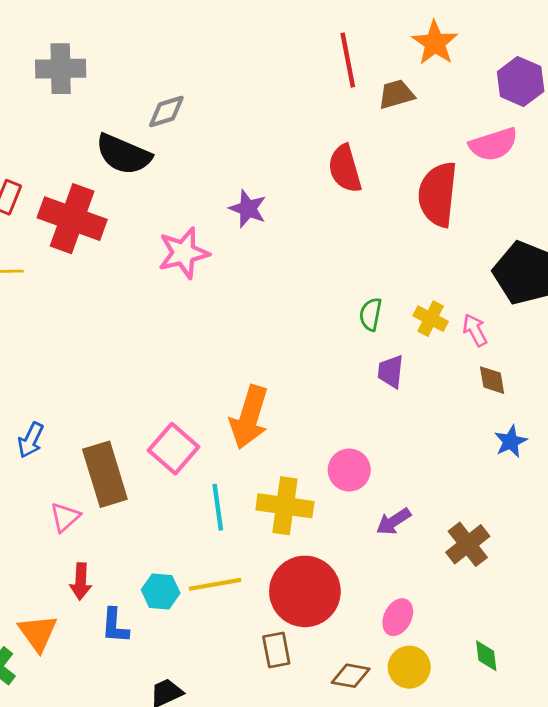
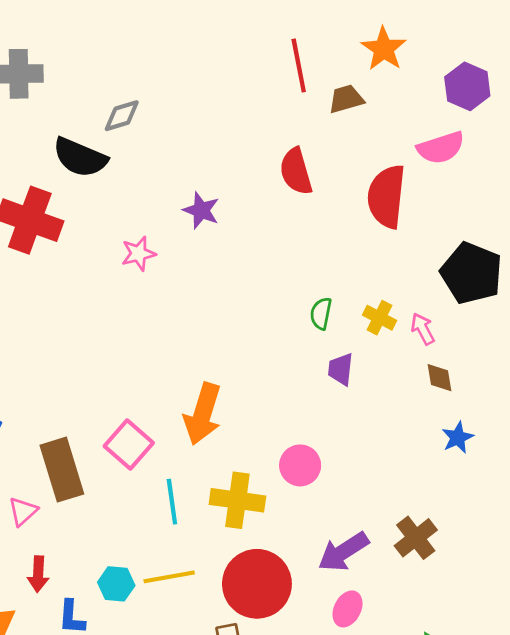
pink star: (184, 253) -> (138, 254), size x0.7
purple arrow: (393, 521) -> (343, 552), moved, size x1.5

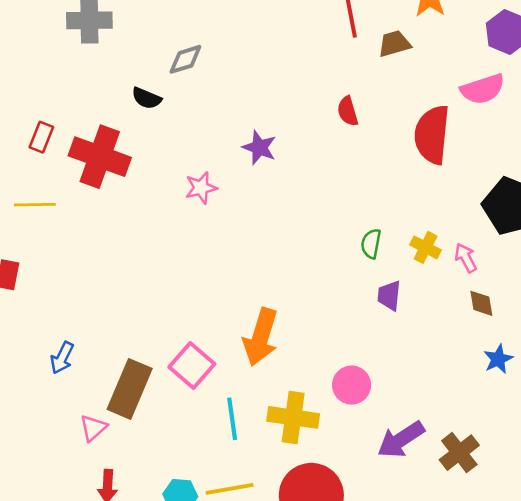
black semicircle: (80, 157) -> (146, 98), size x0.6
red semicircle: (296, 171) -> (348, 111), size x0.7
brown rectangle: (62, 470) -> (130, 389), turned 40
purple arrow: (343, 552) -> (401, 440), moved

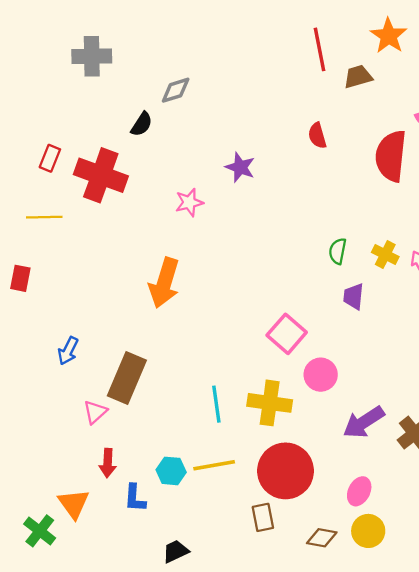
black semicircle: (146, 98) -> (142, 124), turned -80
orange arrow: (261, 337) -> (164, 283), moved
pink square: (192, 366) -> (287, 334), moved

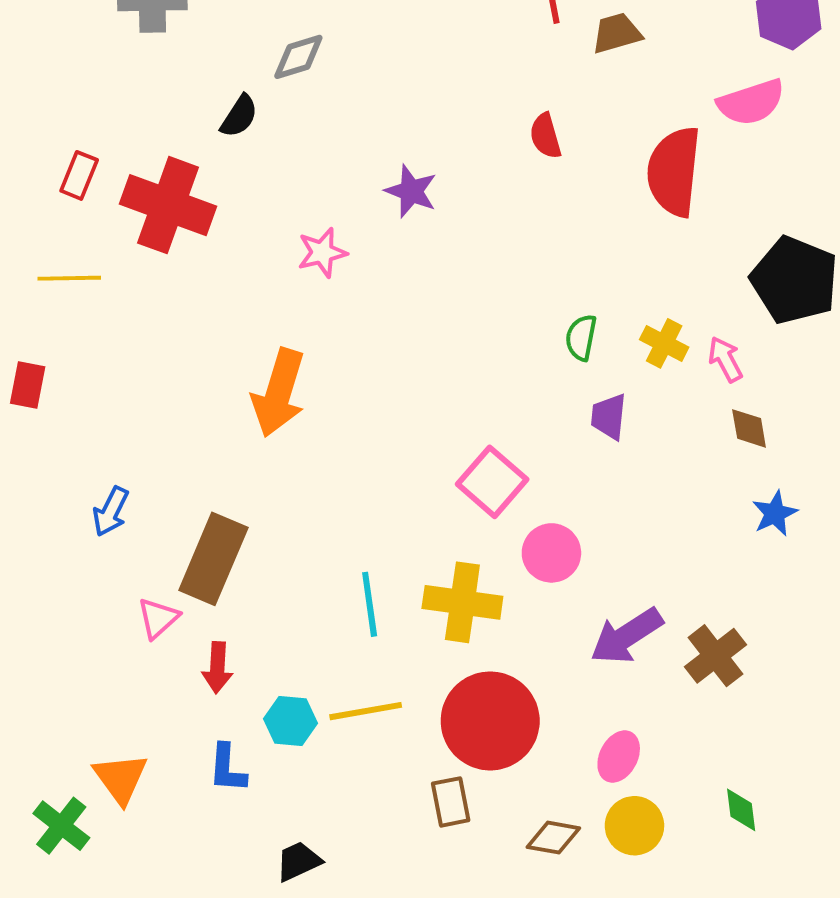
red arrow: (108, 463) -> (217, 668), moved

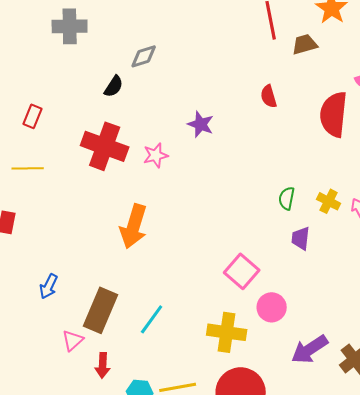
red cross: (168, 205) -> (105, 146), moved
cyan line: (370, 604) -> (152, 319), moved, turned 44

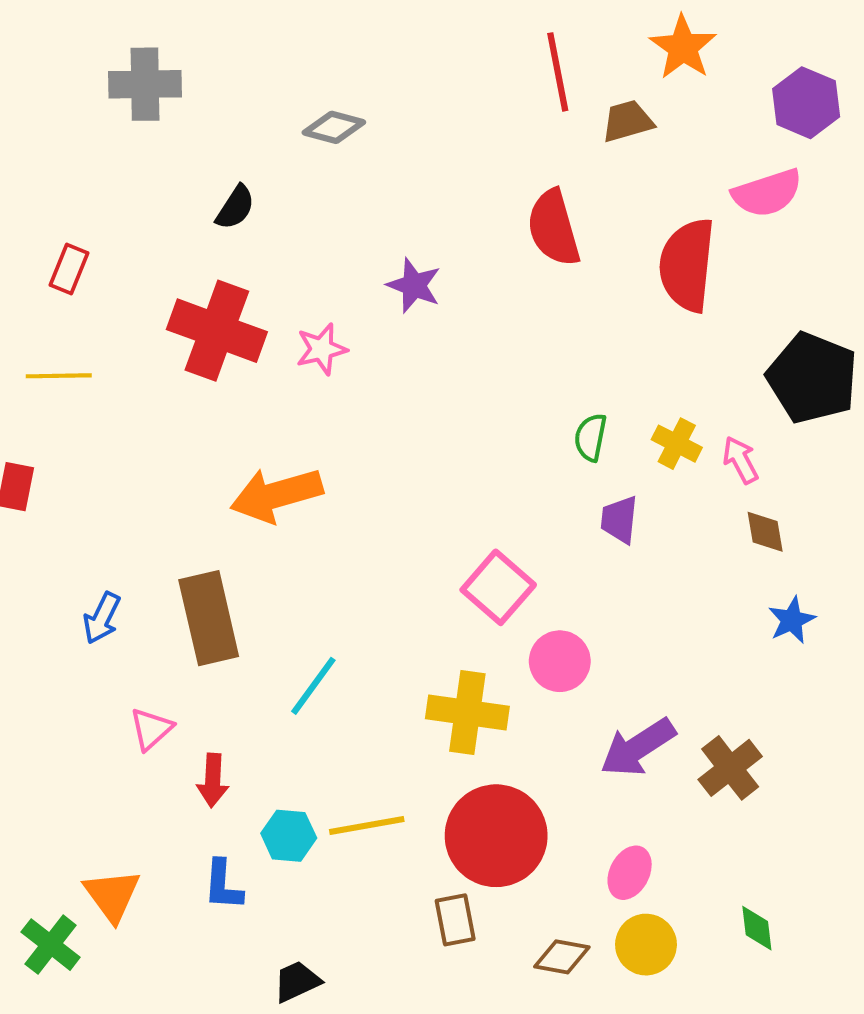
gray diamond: (144, 56) -> (334, 127), moved, turned 32
red semicircle: (269, 96) -> (554, 228), size x1.6
orange arrow: (134, 226) -> (276, 495), turned 57
brown rectangle: (101, 310) -> (209, 618), moved, turned -36

